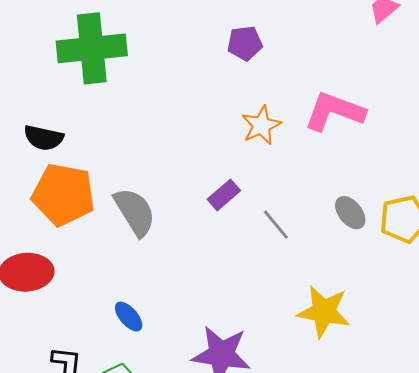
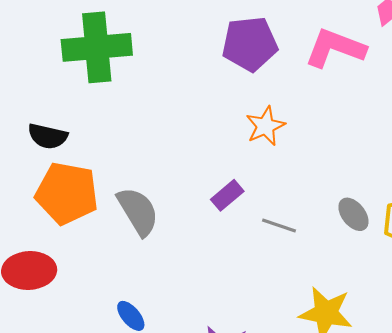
purple pentagon: (245, 43) -> (250, 44), size x1.6
pink L-shape: (334, 111) -> (335, 48), moved
gray line: (276, 225) -> (279, 225), turned -32

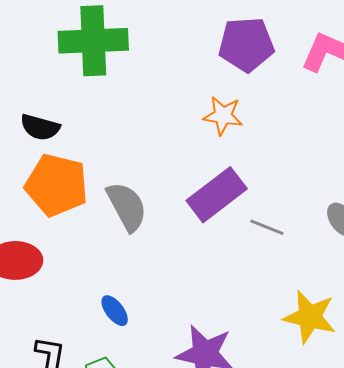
orange star: (265, 126) -> (223, 116), moved, turned 30
purple rectangle: (227, 195) -> (217, 195), size x1.8

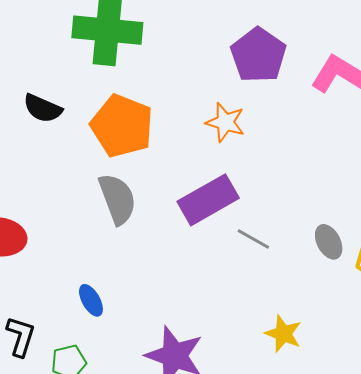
purple pentagon: (246, 44) -> (258, 55), turned 30
orange pentagon: (57, 185) -> (122, 126), moved
yellow star: (310, 317) -> (283, 334), size x0.7

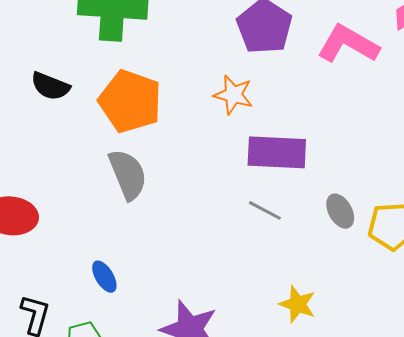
purple rectangle: (208, 200) -> (277, 152), moved, turned 34

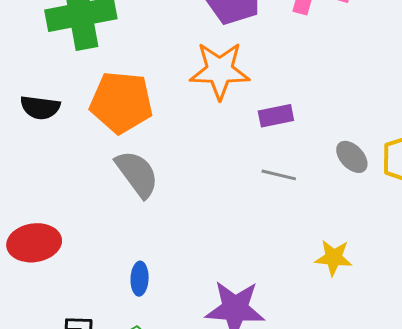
orange star: (233, 95) -> (220, 70), size x1.5
purple rectangle: (277, 152) -> (276, 116), size x0.6
blue ellipse: (104, 277) -> (140, 279), turned 48

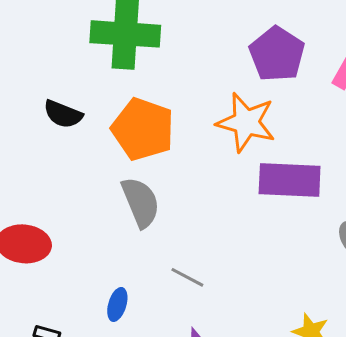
purple rectangle: (276, 116) -> (290, 180), size x1.8
gray line: (279, 175) -> (187, 277), moved

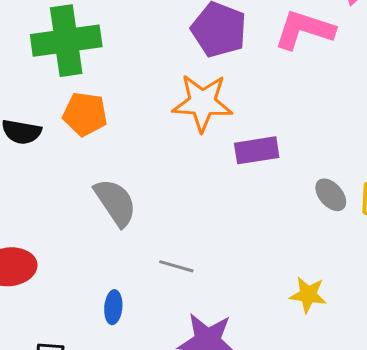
orange pentagon: (143, 129) -> (85, 114), moved, size x0.7
purple rectangle: (290, 180) -> (257, 150), size x0.7

